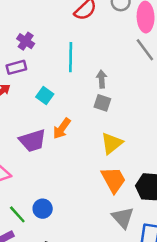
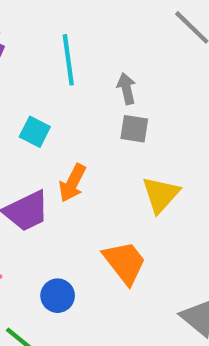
orange trapezoid: (114, 180) -> (125, 263), moved
blue circle: (43, 209) -> (58, 296), moved

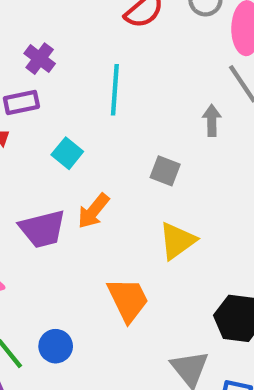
gray arrow: (127, 89) -> (212, 120), moved
blue circle: (58, 296) -> (56, 346), moved

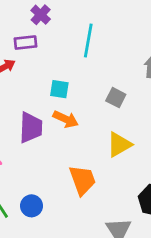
cyan square: (67, 153) -> (59, 89), moved, turned -36
orange arrow: (93, 211) -> (66, 119), turned -110
purple trapezoid: (43, 229) -> (31, 127), turned -80

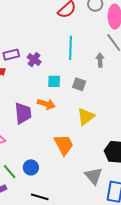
purple cross: (41, 15) -> (34, 60), moved
cyan line: (88, 41) -> (71, 48), moved
cyan square: (59, 89) -> (54, 81), moved

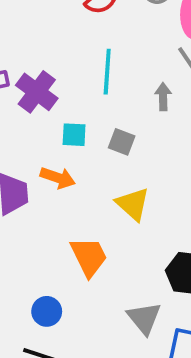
purple cross: (34, 60) -> (37, 92), size x1.5
yellow triangle: (86, 117) -> (133, 204), turned -42
blue circle: (31, 167) -> (47, 311), moved

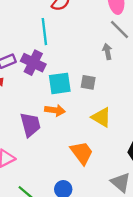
cyan line: (107, 72) -> (44, 32), moved
cyan square: (74, 135) -> (60, 83), size x1.5

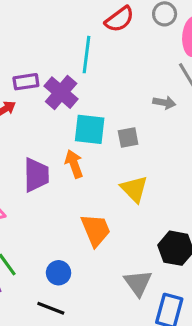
gray arrow: (107, 52) -> (164, 103), turned 98
gray square: (88, 82) -> (128, 138), turned -35
orange arrow: (55, 110) -> (74, 164), turned -132

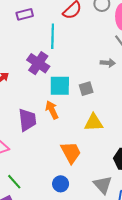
purple rectangle: (26, 82) -> (25, 14), moved
yellow triangle: (134, 189) -> (94, 123), turned -42
blue circle: (59, 273) -> (61, 184), moved

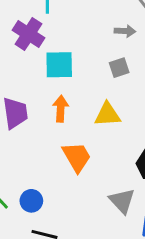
gray square: (86, 89) -> (119, 68), moved
orange arrow: (52, 110) -> (61, 109), moved, turned 30
blue circle: (61, 184) -> (31, 201), moved

